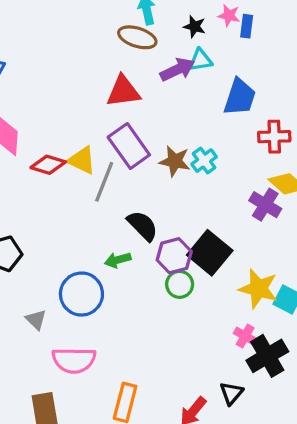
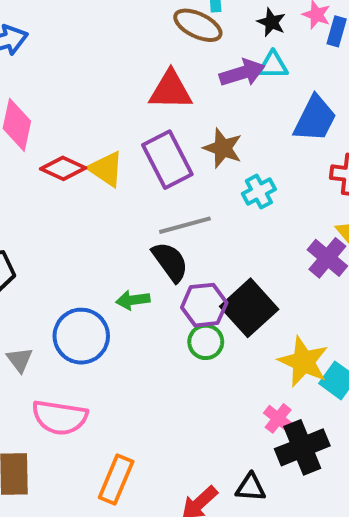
brown star: (175, 161) -> (223, 148), moved
gray line: (104, 182) -> (185, 225), moved, turned 45
black triangle: (231, 393) -> (251, 487), turned 45

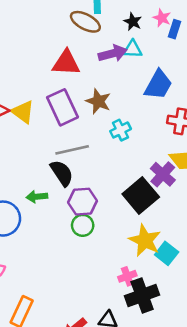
black square: (249, 308) -> (141, 196), moved
pink cross: (278, 418) -> (127, 276), turned 30

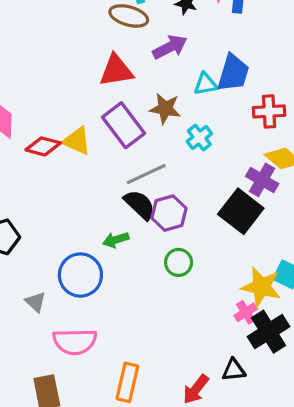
cyan triangle: (133, 49) -> (205, 84), moved
purple hexagon: (83, 202) -> (169, 213), moved
yellow star: (145, 240) -> (261, 287), moved

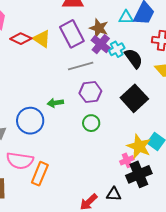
purple cross: (262, 180) -> (101, 44), moved
black semicircle: (140, 205) -> (134, 58), moved
orange rectangle: (127, 382) -> (40, 174), moved

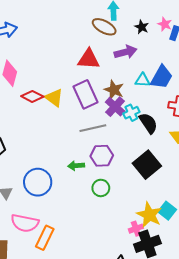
green arrow: (55, 103) -> (76, 166), moved

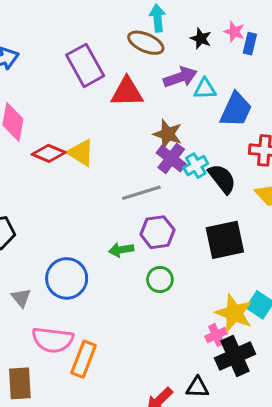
cyan triangle: (143, 80) -> (205, 89), moved
purple rectangle: (86, 94) -> (85, 65), moved
black square: (147, 165) -> (225, 240), turned 32

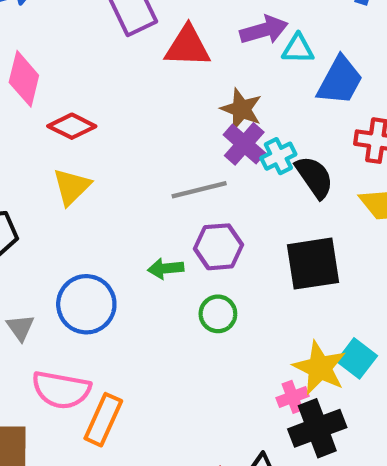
yellow triangle: (81, 153) -> (72, 187), moved, turned 40

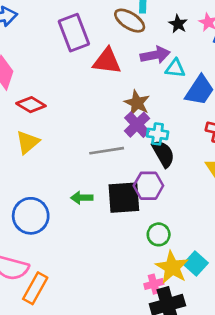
cyan cross: (278, 156) -> (158, 134), turned 30
black semicircle: (314, 177) -> (163, 154), moved
purple hexagon: (218, 247) -> (148, 186), moved
black square: (313, 264) -> (124, 198), moved
green circle: (218, 314) -> (159, 234), moved

